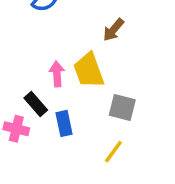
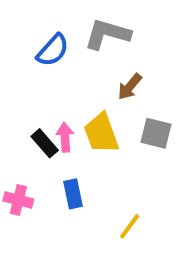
black rectangle: (36, 104) -> (45, 143), moved
gray square: (122, 108) -> (156, 133), moved

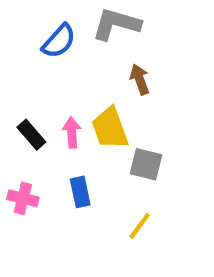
brown arrow: (130, 87) -> (140, 79), turned 120
gray square: (156, 133) -> (146, 164), moved
black rectangle: (45, 143) -> (31, 135), moved

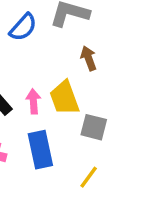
blue rectangle: (80, 192) -> (40, 150), size x1.5

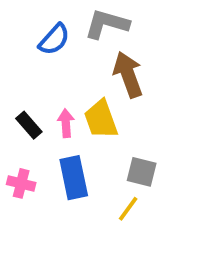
brown arrow: (89, 58) -> (128, 75), size x1.6
gray square: (94, 127) -> (142, 172), moved

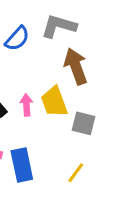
gray square: (142, 172) -> (83, 123), moved
blue rectangle: (74, 178) -> (22, 165), moved

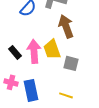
pink arrow: (26, 105) -> (34, 51), size x1.6
yellow line: (76, 173) -> (66, 95), turned 72

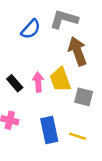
pink arrow: (34, 51) -> (38, 82), size x0.7
blue rectangle: (31, 90) -> (49, 130), moved

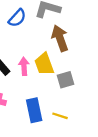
gray square: (84, 97) -> (66, 80), turned -30

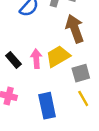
yellow trapezoid: (44, 64) -> (58, 56), turned 80
yellow line: (60, 116) -> (83, 98), moved, turned 42

